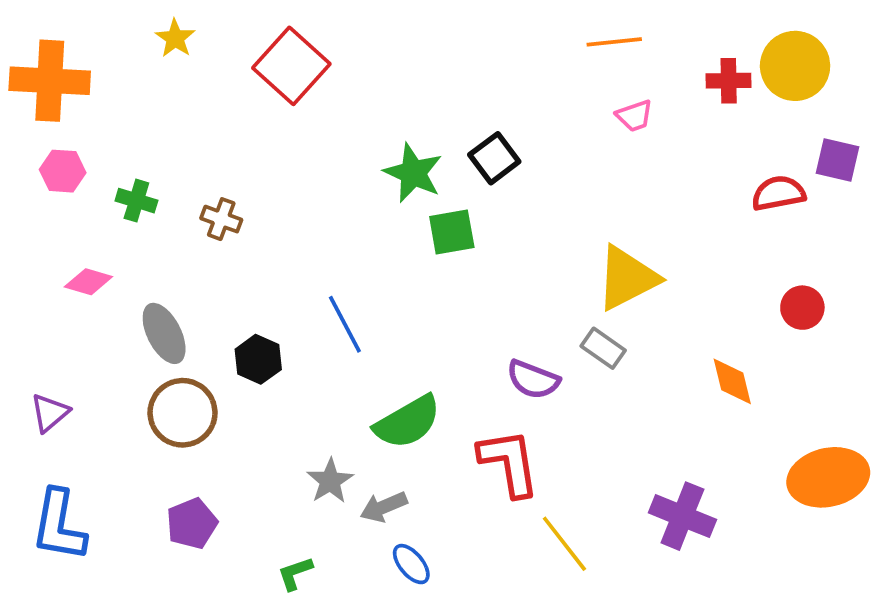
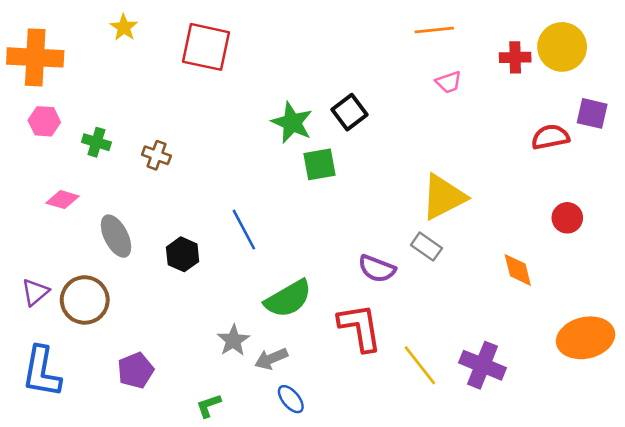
red square: (291, 66) -> (206, 47), turned -30
brown circle: (183, 413) -> (85, 300), moved
yellow line: (564, 544) -> (420, 365), moved

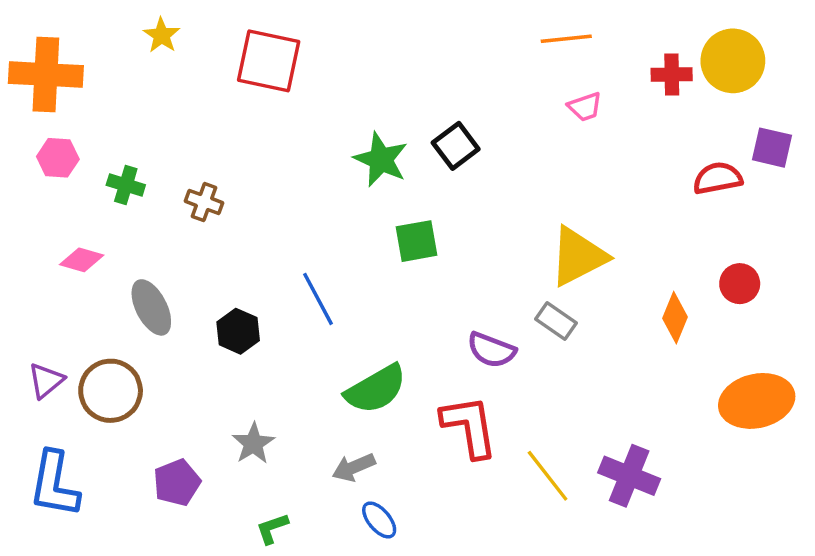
green square: (319, 164) -> (417, 241), moved
orange diamond: (518, 270) -> (675, 318), moved, turned 36
orange ellipse: (586, 338) -> (757, 401), moved
gray star: (233, 340) -> (253, 443), moved

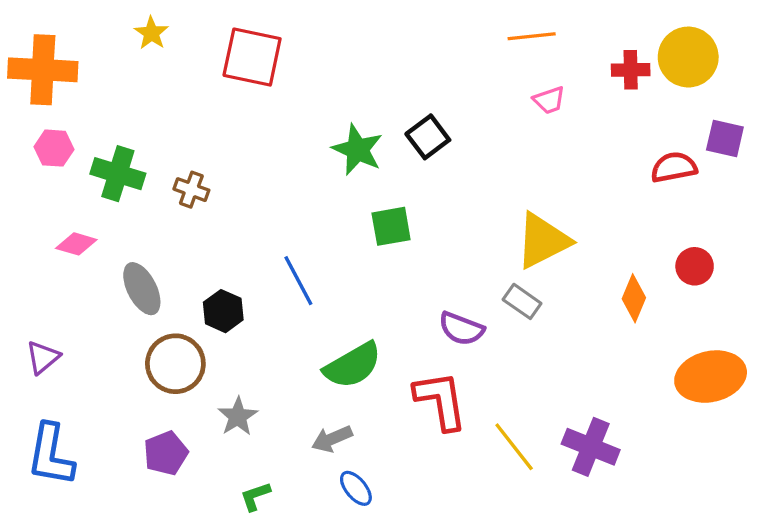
green cross: (126, 185) -> (118, 174), size x1.5
brown circle: (111, 391) -> (175, 364), moved

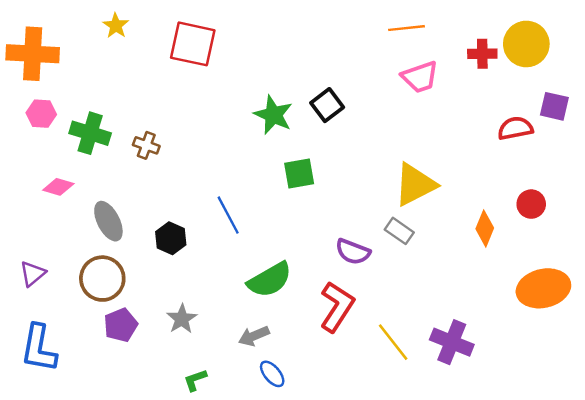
pink trapezoid: (549, 100) -> (420, 77), size x1.5
brown circle: (175, 364) -> (102, 279), moved
red L-shape: (441, 400) -> (337, 307), turned 42
purple pentagon: (166, 453) -> (121, 325), moved

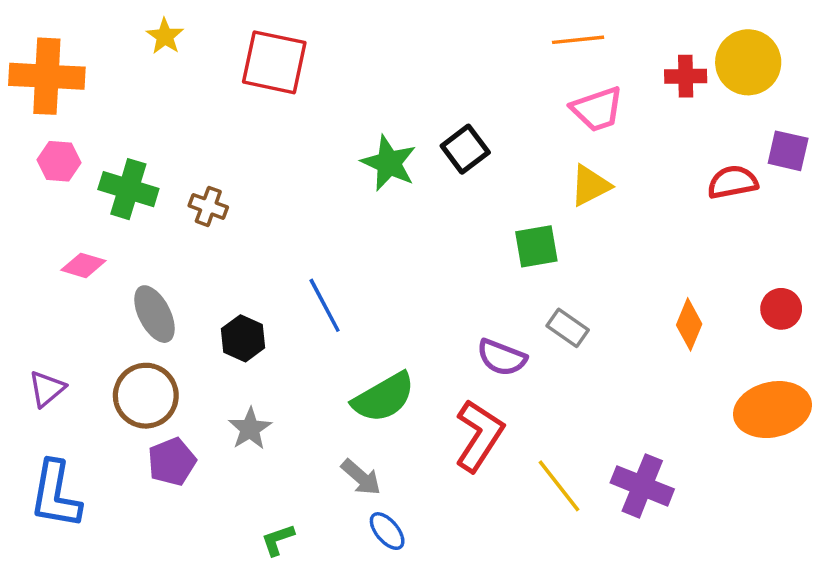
green square: (299, 173) -> (536, 246), moved
yellow triangle: (415, 184) -> (590, 186), moved, size x0.7
red circle: (531, 204) -> (781, 309), moved
gray star: (182, 319) -> (250, 429), moved
gray arrow: (254, 336) -> (361, 477), turned -116

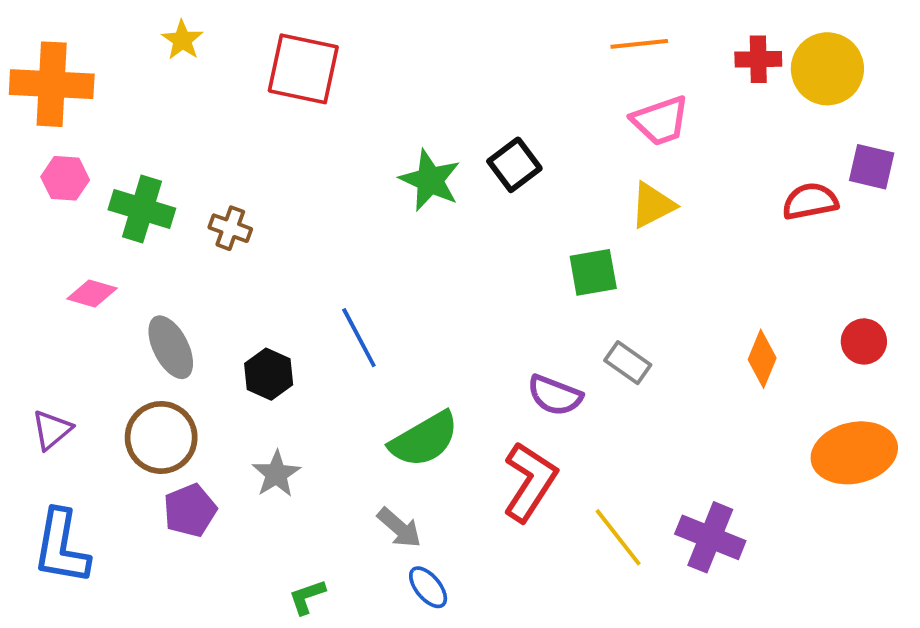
red cross: (686, 76) -> (758, 59), moved

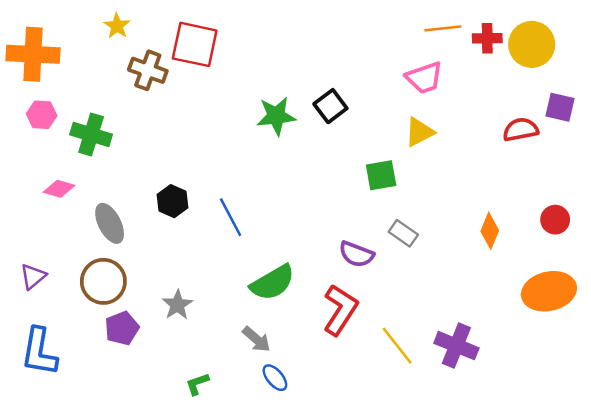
orange line: (639, 44) -> (443, 28), moved
green star: (430, 180) -> (276, 116), turned -30
brown cross: (230, 228) -> (148, 70), moved, size x1.4
black hexagon: (269, 374) -> (173, 201), moved

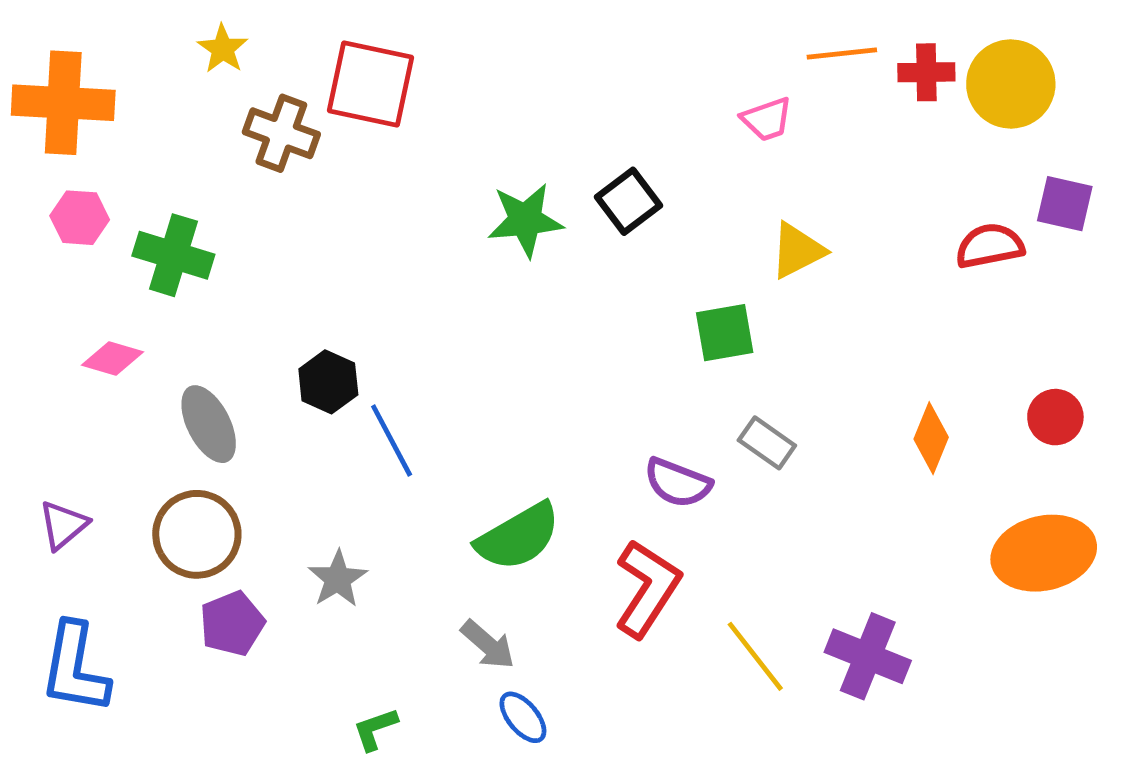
pink trapezoid: (424, 78) -> (767, 119), moved, size x0.7
blue line: (231, 217) -> (392, 441), moved

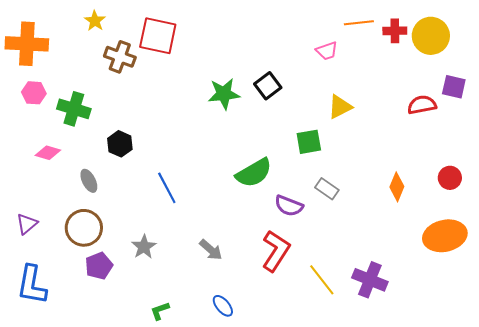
black hexagon: (328, 382) -> (120, 144), moved
gray ellipse: (209, 424) -> (89, 181), size x0.7
green semicircle: (518, 537) -> (254, 173), moved
gray arrow: (488, 645) -> (211, 250), moved

